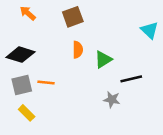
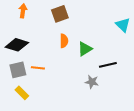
orange arrow: (28, 13) -> (23, 11), turned 56

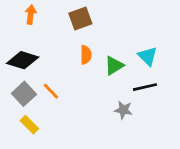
cyan triangle: (123, 25) -> (148, 56), moved
orange line: (38, 68) -> (51, 91), turned 40
gray square: (18, 70) -> (24, 94), turned -30

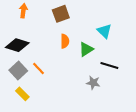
cyan triangle: (148, 56) -> (104, 31), moved
black line: (145, 87) -> (109, 65), turned 30

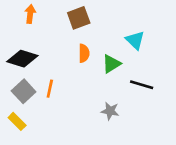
orange line: (38, 69) -> (50, 89), turned 56
gray star: (93, 83) -> (110, 111), moved
yellow rectangle: (22, 94) -> (17, 121), moved

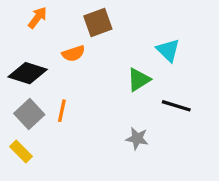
orange arrow: (30, 14) -> (37, 18), turned 30
orange semicircle: (84, 53) -> (73, 53), moved, turned 72

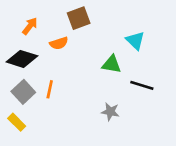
orange arrow: (37, 18) -> (30, 26), moved
green triangle: (139, 80) -> (112, 64), turned 42

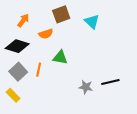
cyan triangle: (135, 41) -> (92, 22), moved
green triangle: (112, 64) -> (60, 57), moved
black line: (142, 85) -> (110, 82), moved, turned -30

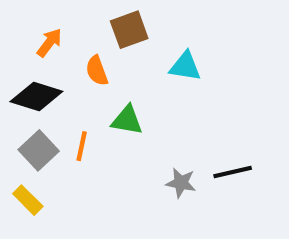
cyan triangle: (92, 22) -> (185, 66), moved, turned -35
orange semicircle: (46, 34) -> (97, 71), turned 88

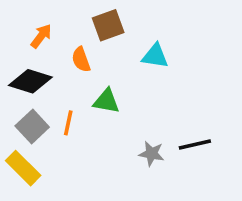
yellow rectangle: (28, 200) -> (23, 168), size x1.4

